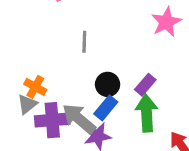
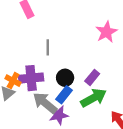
green arrow: (147, 113) -> (94, 98), turned 65
purple cross: (52, 120) -> (31, 78), moved

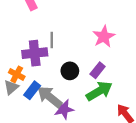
pink star: (106, 32) -> (104, 37), moved
purple cross: (31, 78) -> (35, 53), moved
blue rectangle: (64, 95) -> (32, 90), moved

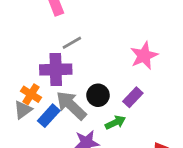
gray line: (52, 40) -> (72, 43), moved, turned 56
green arrow: (99, 91) -> (115, 122), moved, size x0.6
gray arrow: (50, 97) -> (71, 105), moved

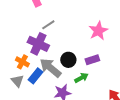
purple cross: (56, 69) -> (38, 44), turned 30
purple rectangle: (133, 97) -> (92, 60), turned 32
gray triangle: (23, 110) -> (17, 81), moved, turned -32

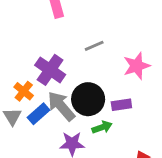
gray line: (48, 25) -> (94, 46), moved
black circle: (68, 60) -> (88, 99), size x1.5

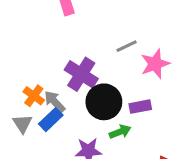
gray line: (94, 46) -> (127, 46), moved
purple cross: (50, 70) -> (81, 74), moved
gray arrow: (61, 106) -> (55, 102), moved, size x0.7

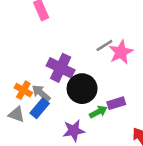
gray line: (127, 46) -> (104, 46), moved
purple rectangle: (140, 107) -> (116, 103), moved
gray triangle: (22, 124) -> (17, 114), turned -30

